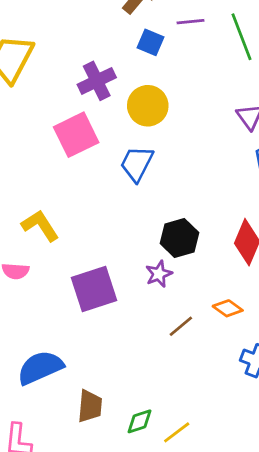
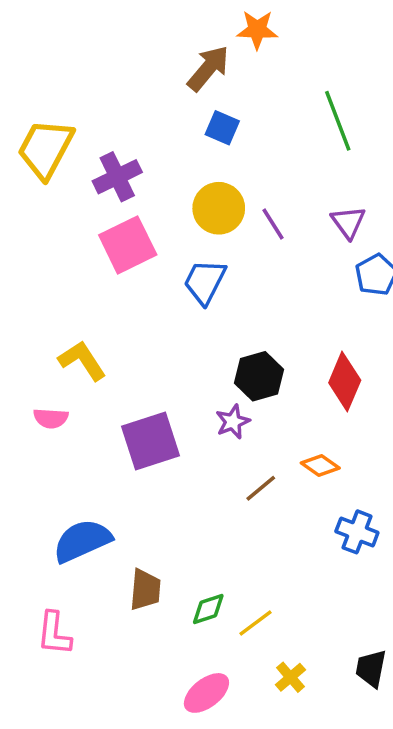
purple line: (190, 22) -> (273, 224), moved, turned 64
purple cross: (97, 81) -> (117, 177), moved

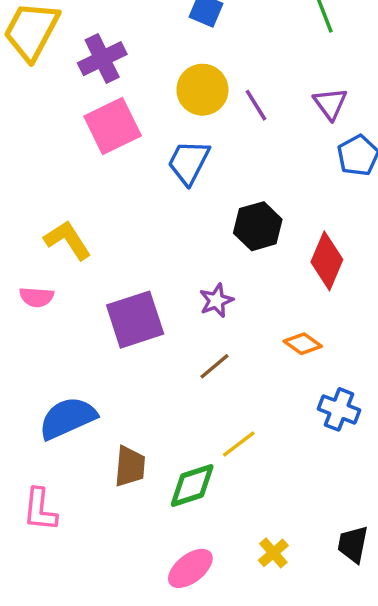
black hexagon: (259, 376) -> (258, 226), moved
brown line: (261, 488) -> (215, 366), moved
green diamond: (208, 609) -> (192, 485), size x1.4
yellow line: (255, 623) -> (239, 444), moved

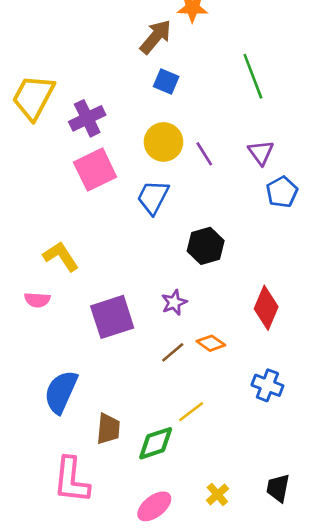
red diamond: (327, 261) -> (266, 308), moved
orange diamond: (303, 344) -> (211, 343), moved
blue semicircle: (68, 418) -> (61, 392), turned -42
pink L-shape: (40, 510) -> (71, 480), moved, size x1.4

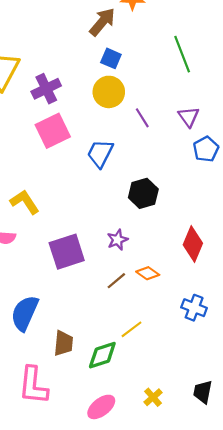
yellow circle: (164, 142) -> (109, 92), moved

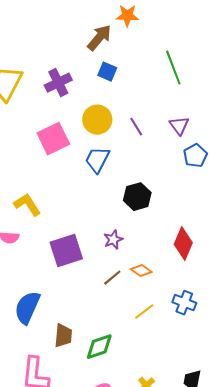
purple cross: (46, 89) -> (58, 83), moved
yellow circle: (109, 92) -> (97, 120), moved
yellow line: (131, 329) -> (144, 312), moved

